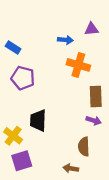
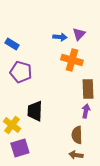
purple triangle: (91, 29) -> (79, 34), moved, turned -40
purple arrow: (94, 120) -> (86, 111), turned -96
brown arrow: (71, 168) -> (76, 155), moved

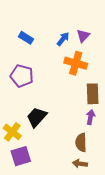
blue arrow: (60, 37) -> (63, 39), turned -56
blue rectangle: (12, 44) -> (26, 38), moved
black trapezoid: (35, 111) -> (37, 117), turned 40

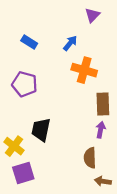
purple triangle: (83, 36) -> (92, 15), moved
black trapezoid: (37, 117) -> (41, 130), turned -30
brown arrow: (80, 164) -> (103, 181), moved

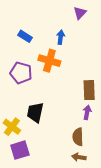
blue arrow: (70, 43) -> (61, 37), turned -32
orange cross: (84, 70) -> (49, 61), moved
brown arrow: (103, 181) -> (79, 157), moved

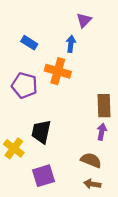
purple triangle: (80, 13) -> (84, 20), moved
brown semicircle: (78, 137) -> (91, 160), turned 114
purple square: (20, 150) -> (44, 176), moved

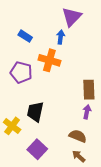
purple triangle: (84, 20) -> (72, 17), size x1.5
purple square: (44, 176) -> (37, 149), turned -30
brown arrow: (92, 184) -> (79, 156), turned 32

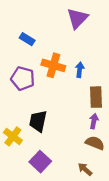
blue arrow: (61, 37) -> (80, 70), moved
brown semicircle: (78, 136) -> (95, 143), moved

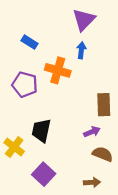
blue arrow: (80, 70) -> (81, 50), moved
purple arrow: (94, 121) -> (92, 132), moved, turned 56
brown arrow: (85, 169) -> (92, 182), turned 136

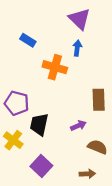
purple triangle: (84, 20) -> (80, 19), turned -30
purple pentagon: (25, 85) -> (17, 103), moved
purple arrow: (92, 132) -> (78, 126), moved

